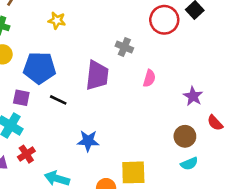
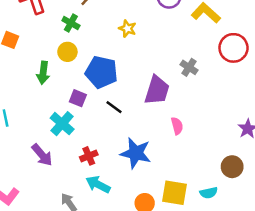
pink semicircle: (149, 78) -> (177, 126), moved, turned -42
blue star: (88, 141) -> (136, 153), size x1.4
red cross: (26, 154) -> (89, 156), moved
cyan semicircle: (189, 164) -> (209, 193), moved

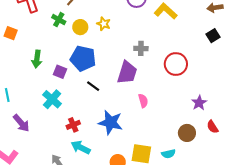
red circle: (233, 48) -> (176, 64), moved
yellow circle: (67, 52) -> (80, 27), moved
gray cross: (189, 67) -> (141, 48), moved, turned -32
purple square: (78, 98) -> (60, 72), moved
purple arrow: (42, 155) -> (21, 123), moved

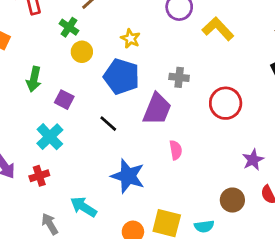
yellow circle: (80, 27) -> (82, 52), moved
blue pentagon: (83, 58) -> (121, 76), moved
red cross: (73, 125) -> (39, 176), moved

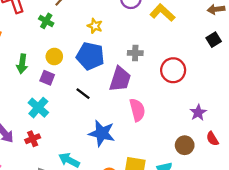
yellow circle: (82, 52) -> (54, 57), moved
pink semicircle: (176, 150) -> (137, 110), size x1.5

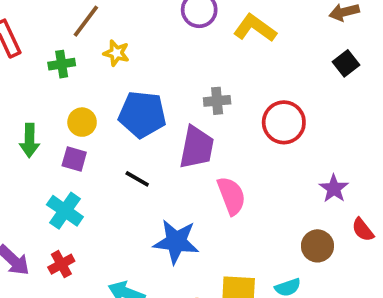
green cross: (46, 21) -> (62, 64), turned -32
yellow star: (95, 26) -> (116, 53), moved

